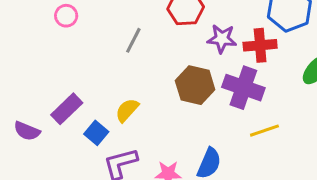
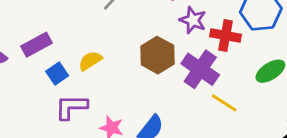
yellow line: (264, 131) -> (224, 103), moved, turned 36

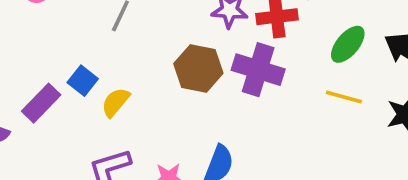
blue square: (57, 74) -> (83, 81), moved
yellow line: (224, 103) -> (344, 97), moved

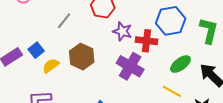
brown hexagon: (198, 68) -> (82, 57), moved

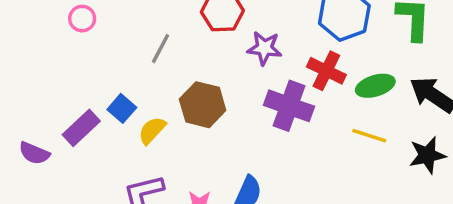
red cross: (147, 41) -> (326, 71), moved, turned 30
green ellipse: (180, 64) -> (375, 86), turned 30

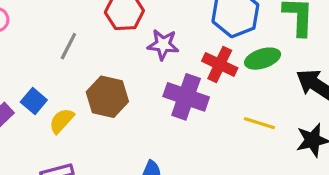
green ellipse: (375, 86) -> (263, 59), moved

